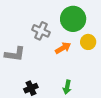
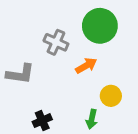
yellow circle: (88, 42) -> (111, 96), moved

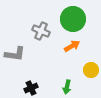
orange arrow: (86, 66) -> (72, 46), moved
yellow circle: (111, 96) -> (91, 70), moved

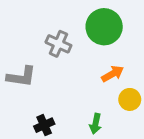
orange arrow: (72, 46) -> (113, 74), moved

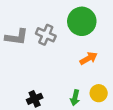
gray L-shape: (21, 77) -> (17, 37), moved
yellow circle: (130, 99) -> (99, 93), moved

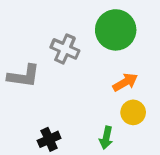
gray L-shape: (17, 37) -> (24, 76), moved
yellow circle: (99, 93) -> (133, 112), moved

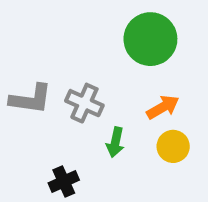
gray cross: (65, 49) -> (84, 103), moved
green arrow: (106, 138) -> (115, 142), moved

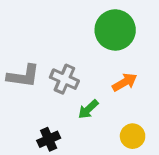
green arrow: (115, 142) -> (88, 109), turned 35
yellow circle: (173, 146) -> (133, 136), moved

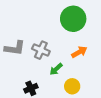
yellow circle: (133, 136) -> (72, 86), moved

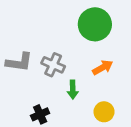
green arrow: (56, 69) -> (73, 90), turned -48
yellow circle: (72, 86) -> (104, 112), moved

